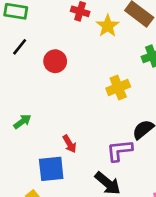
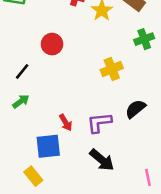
black line: (20, 47) -> (22, 71), moved
purple L-shape: (119, 151) -> (99, 123), moved

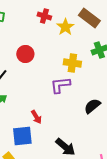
yellow cross: (112, 69) -> (72, 63), moved, turned 30
purple L-shape: (99, 123) -> (60, 85), moved

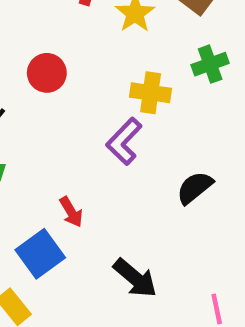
purple L-shape: (60, 85) -> (124, 141), turned -40
blue square: (22, 136) -> (40, 254), turned -30

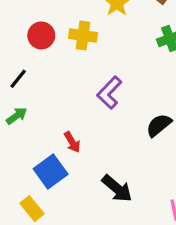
red circle: (47, 73) -> (41, 35), moved
yellow cross: (151, 93) -> (83, 35), moved

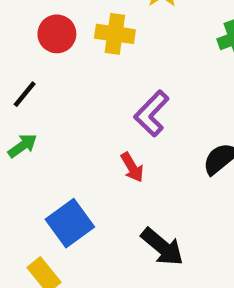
red arrow: (72, 142) -> (132, 167), moved

